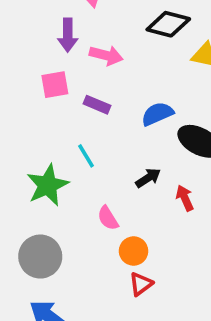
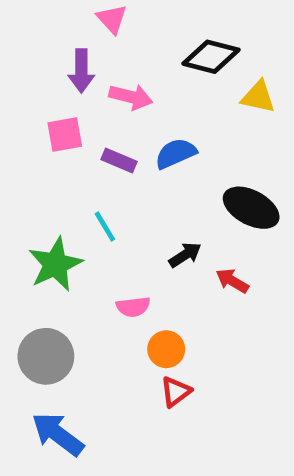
blue semicircle: (157, 114) -> (176, 153), moved
red arrow: (185, 198) -> (232, 281), turned -35
pink semicircle: (108, 218) -> (133, 307), turned -65

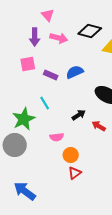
pink arrow: (131, 97) -> (59, 38), moved
gray circle: (46, 356) -> (15, 145), moved

